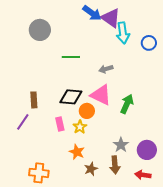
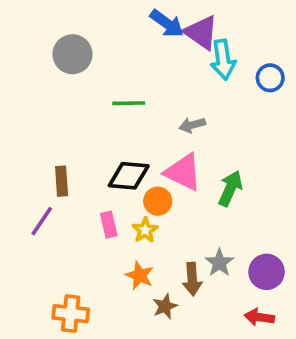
brown arrow: (115, 165) -> (192, 279), moved

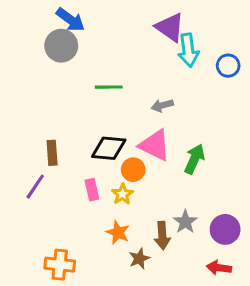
blue arrow: (167, 23) -> (70, 20), moved

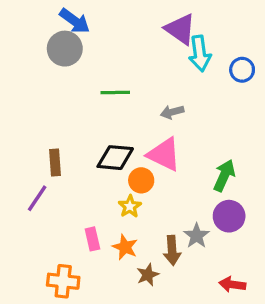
green arrow: (194, 159) -> (224, 175), moved
pink rectangle: (92, 190) -> (92, 239), moved
purple circle: (225, 229) -> (229, 216), moved

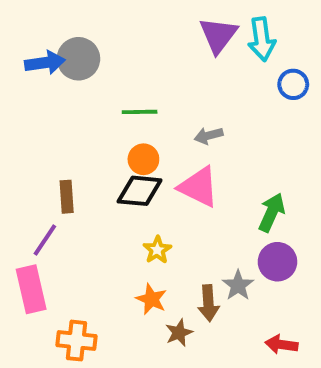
blue arrow: (75, 21) -> (45, 63), moved, turned -44
purple triangle: (180, 29) -> (218, 35), turned 32
cyan arrow: (200, 53) -> (262, 39), moved
orange circle: (141, 180) -> (143, 159), moved
pink rectangle: (92, 239) -> (31, 289), moved, size x1.6

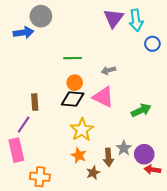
gray circle: (78, 59) -> (41, 16), moved
green arrow: (272, 212) -> (141, 110), turned 42
yellow star: (157, 250) -> (82, 130), size x1.6
purple circle: (277, 262) -> (144, 154), moved
red arrow: (281, 344) -> (152, 170), moved

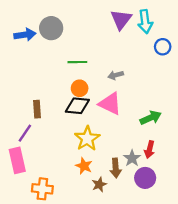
gray circle: (41, 16) -> (51, 28), moved
purple circle: (144, 154) -> (145, 178), moved
red arrow: (152, 170) -> (150, 149), moved, turned -84

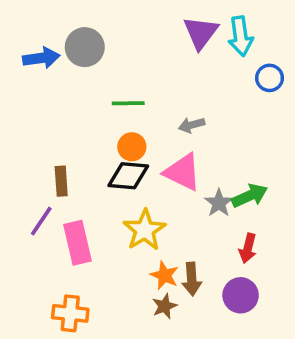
gray star: (132, 158) -> (219, 203), moved
pink rectangle: (17, 160) -> (77, 243), moved
orange star: (84, 166) -> (164, 275), moved

